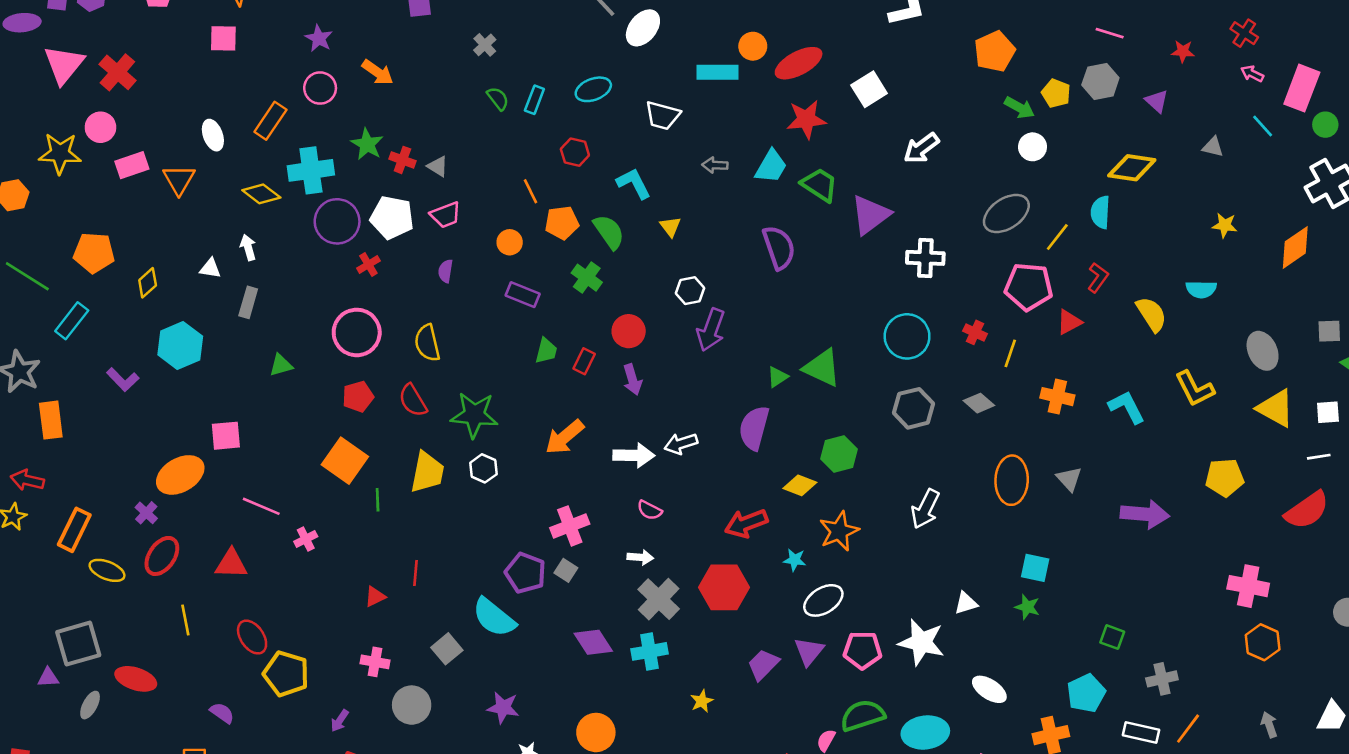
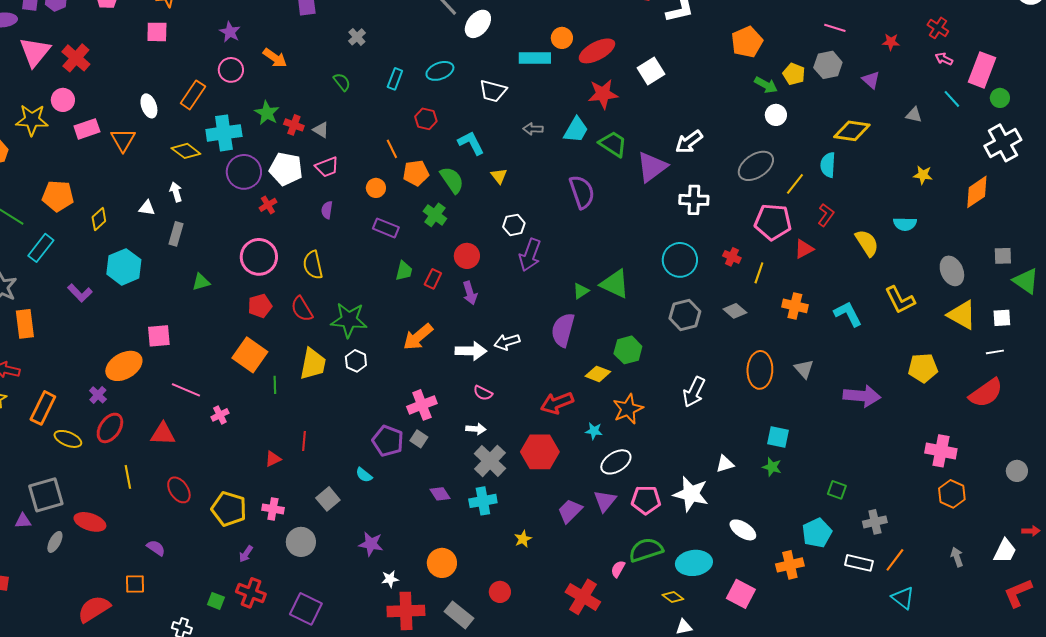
green semicircle: (498, 98) -> (342, 82), moved
white arrow: (921, 148) -> (689, 142), moved
cyan semicircle: (494, 617) -> (364, 475), size x0.5
purple diamond: (593, 642) -> (440, 494), size x0.7
yellow pentagon: (286, 674) -> (229, 509), moved

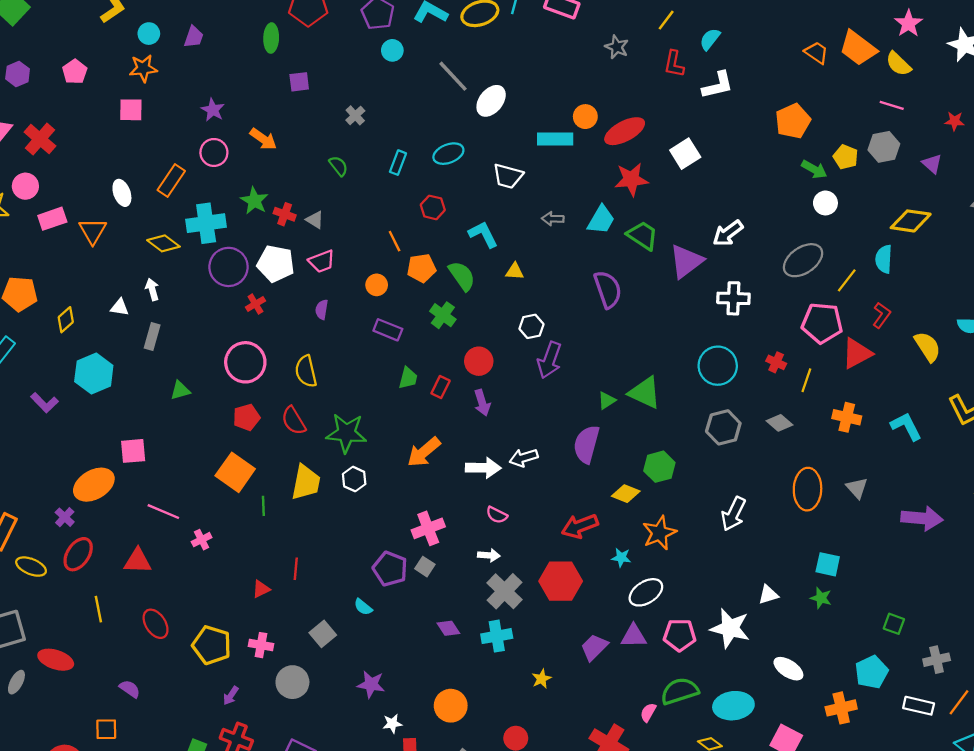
yellow triangle: (499, 176) -> (515, 271), turned -48
red triangle: (804, 249) -> (857, 353), size x1.4
purple triangle: (605, 501) -> (634, 636), turned 50

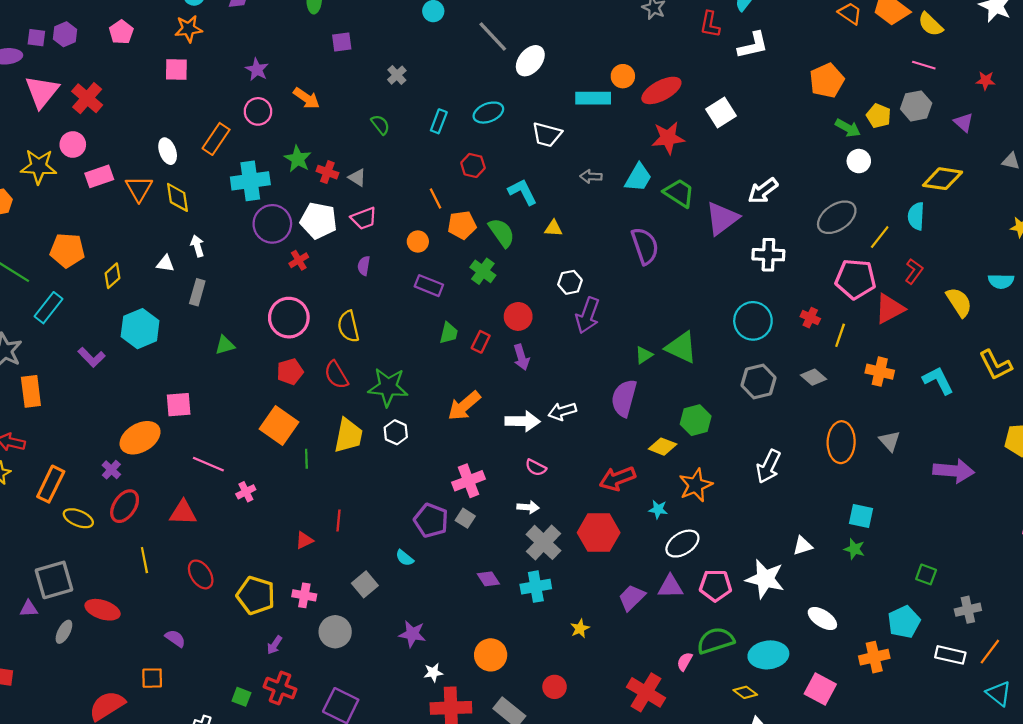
yellow diamond: (163, 243) -> (178, 197), moved, turned 44

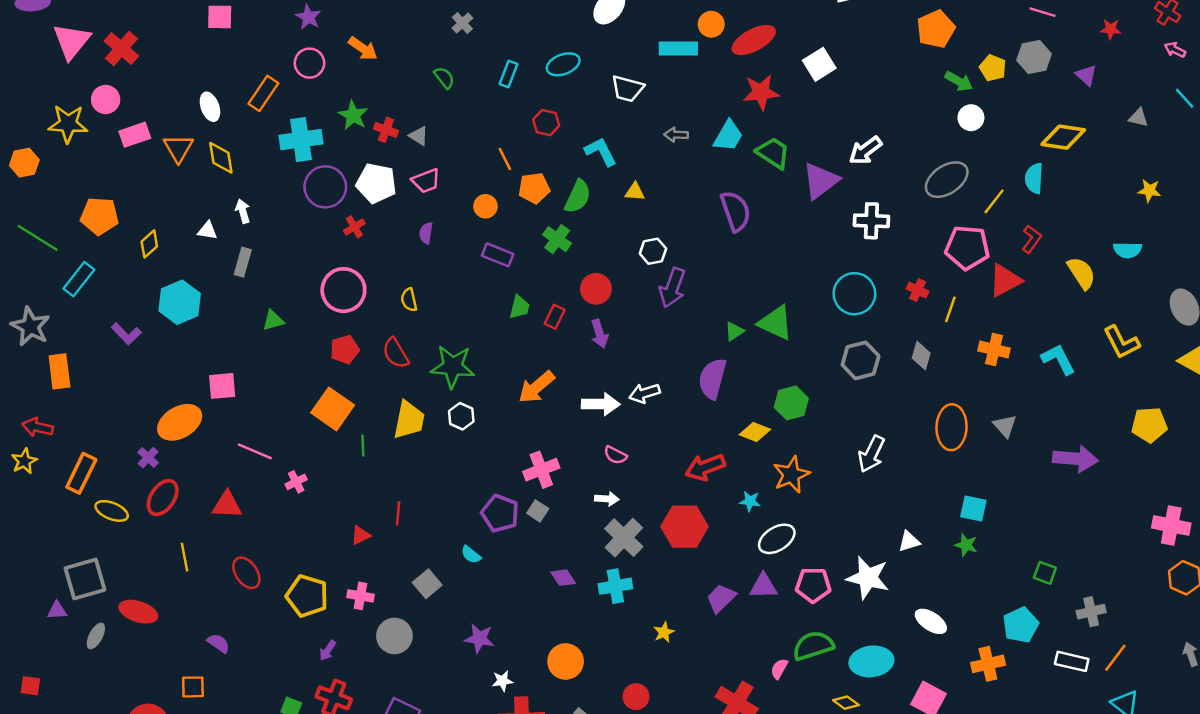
green semicircle: (502, 233) -> (578, 197), turned 60
yellow semicircle: (348, 326) -> (409, 300), size x0.7
gray diamond: (814, 377) -> (921, 356), turned 65

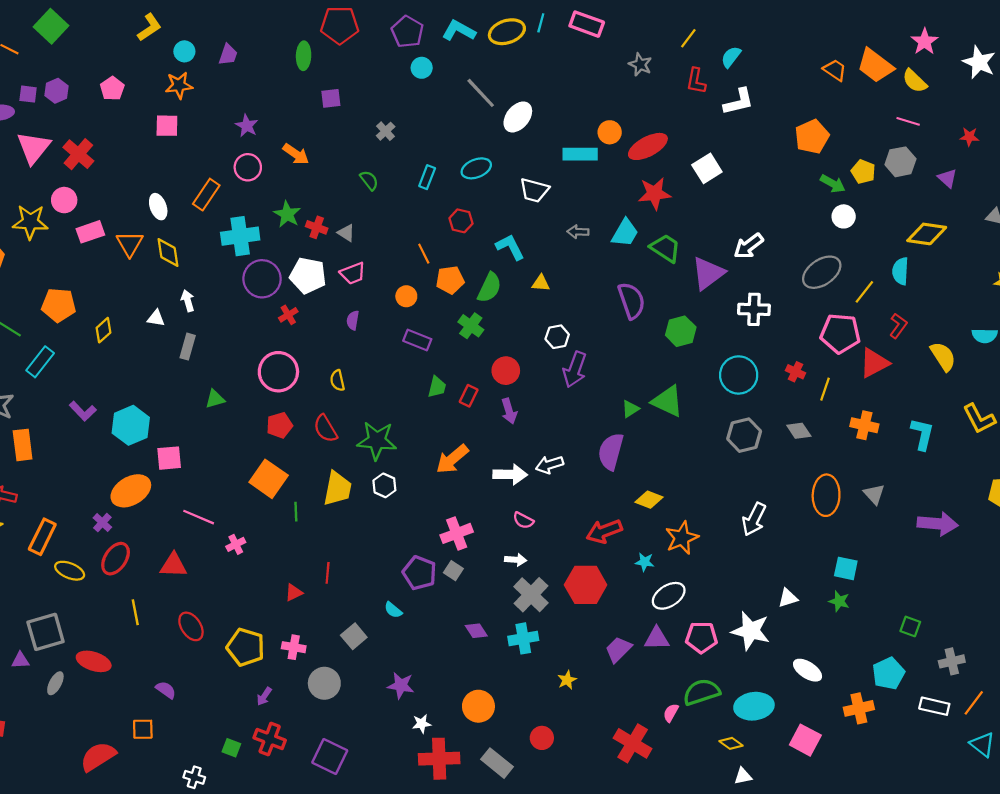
cyan hexagon: (180, 302) -> (131, 425), moved
gray diamond: (921, 356) -> (799, 431), turned -50
cyan L-shape: (1058, 359) -> (922, 434), turned 40
green hexagon: (791, 403) -> (681, 331), moved

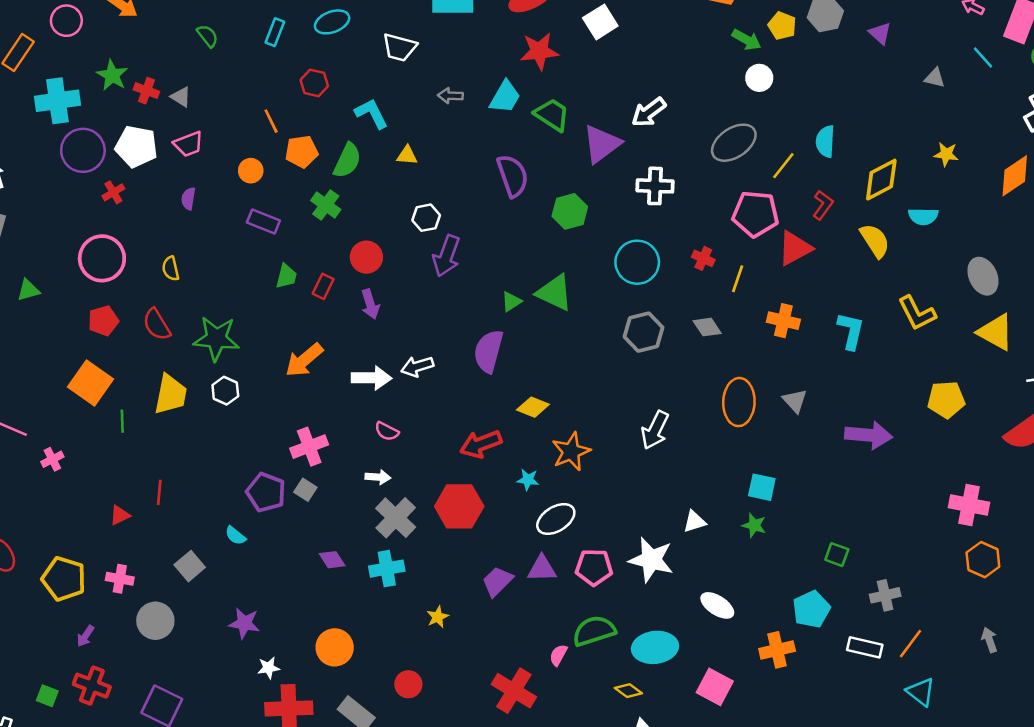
yellow diamond: (927, 234) -> (881, 180), moved, turned -36

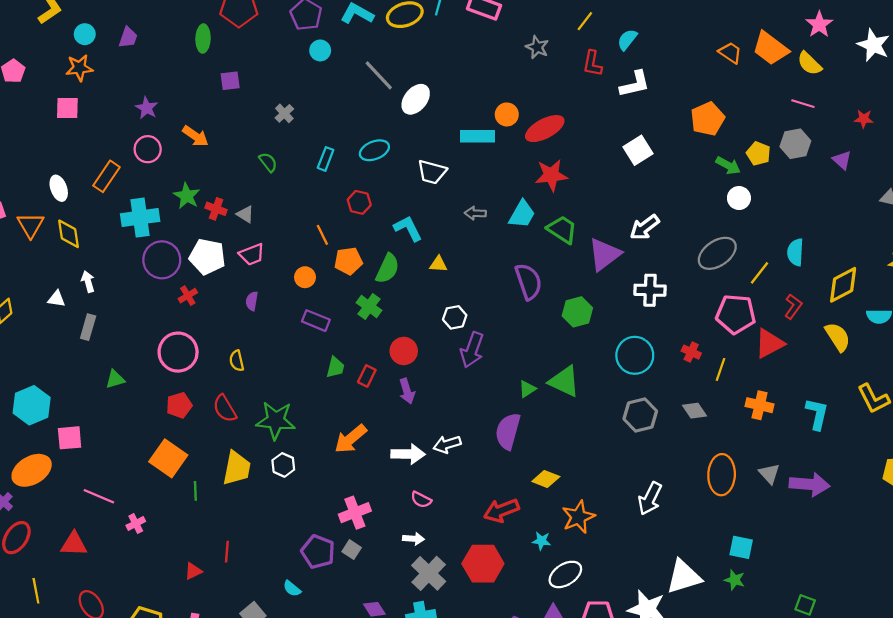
white square: (600, 22) -> (638, 150), moved
purple arrow: (869, 435) -> (809, 484), moved
white triangle: (694, 522) -> (684, 577), size x1.8

